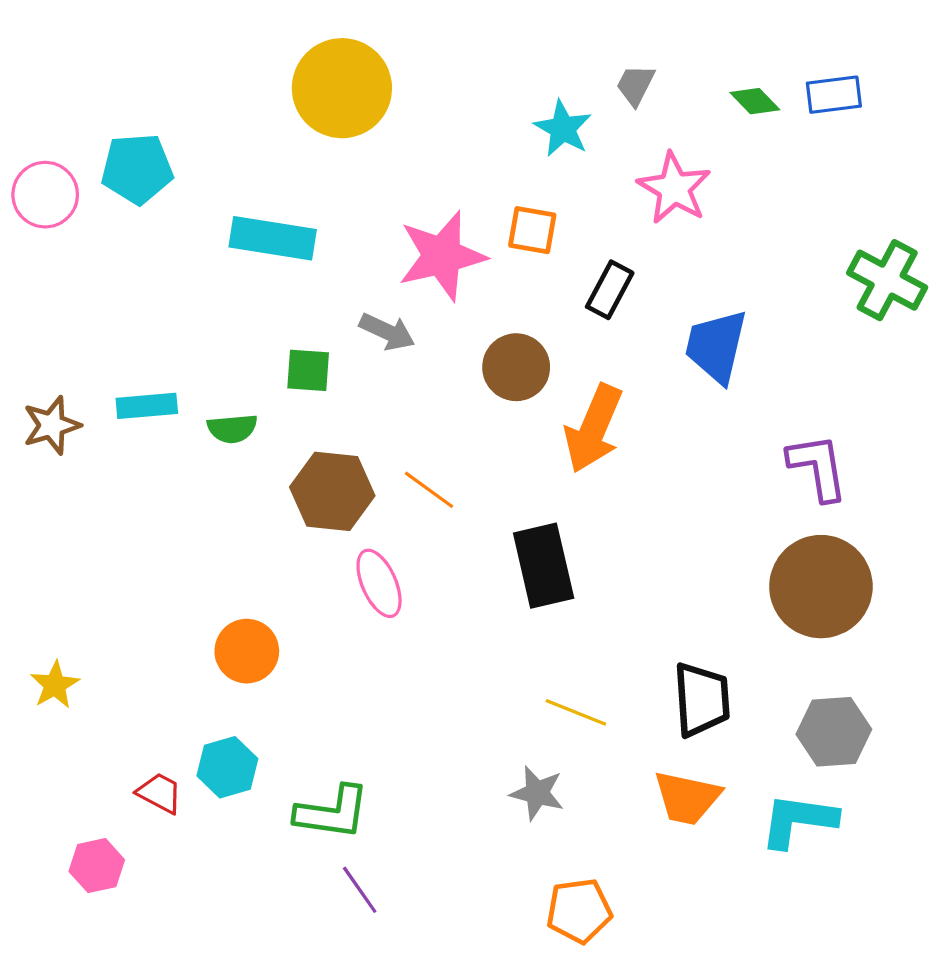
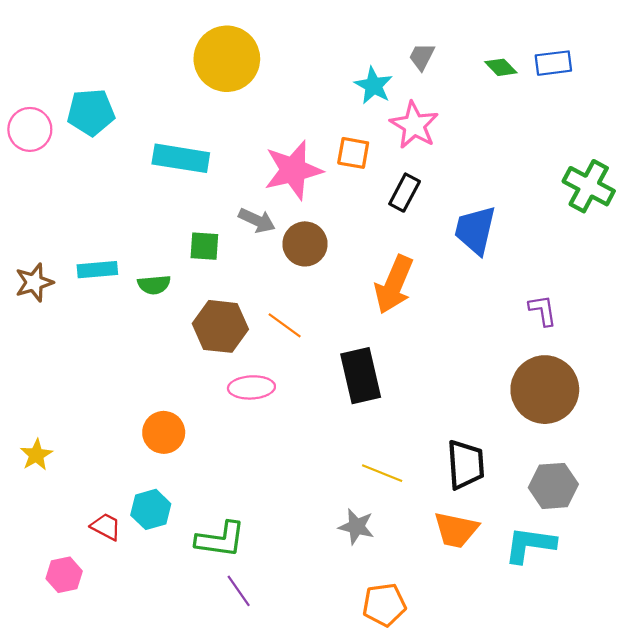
pink star: (674, 188) -> (414, 125), moved
brown circle: (516, 367) -> (305, 244), moved
purple L-shape: (818, 467) -> (543, 310), size x0.7
pink ellipse: (379, 583) -> (251, 387), turned -69

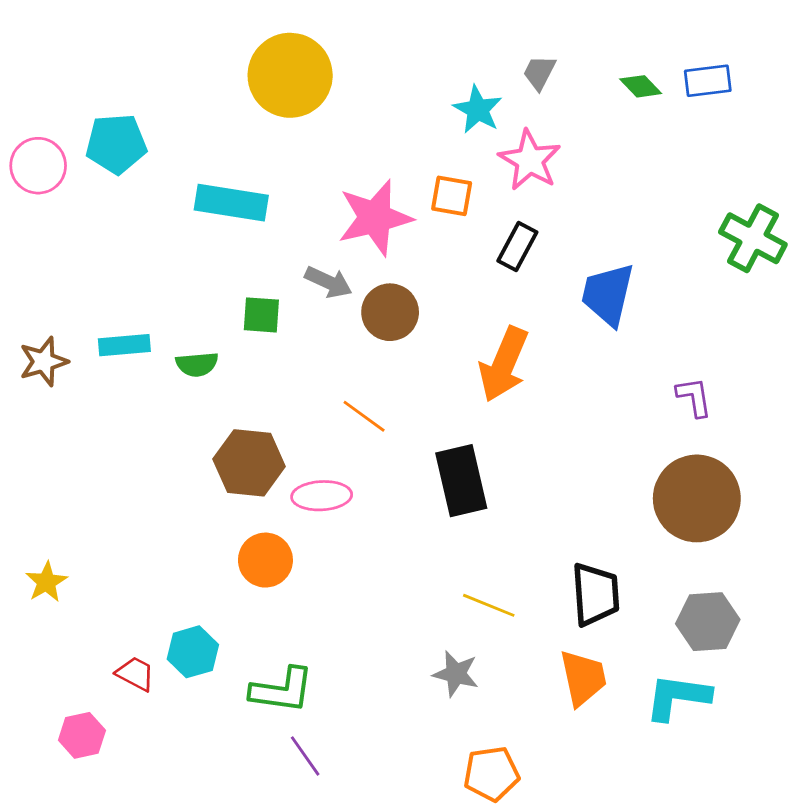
brown hexagon: (220, 326) -> (249, 463), moved
orange circle: (164, 432) -> (265, 560), moved
orange trapezoid: (456, 530) -> (583, 678), turned -114

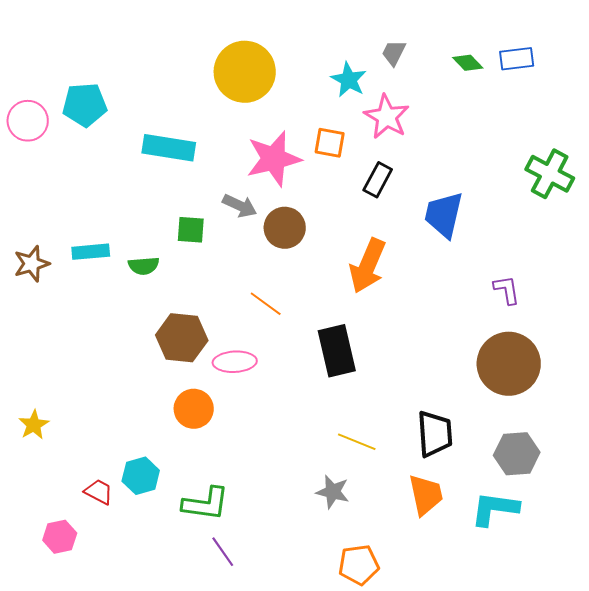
yellow circle: (290, 75) -> (245, 72), moved

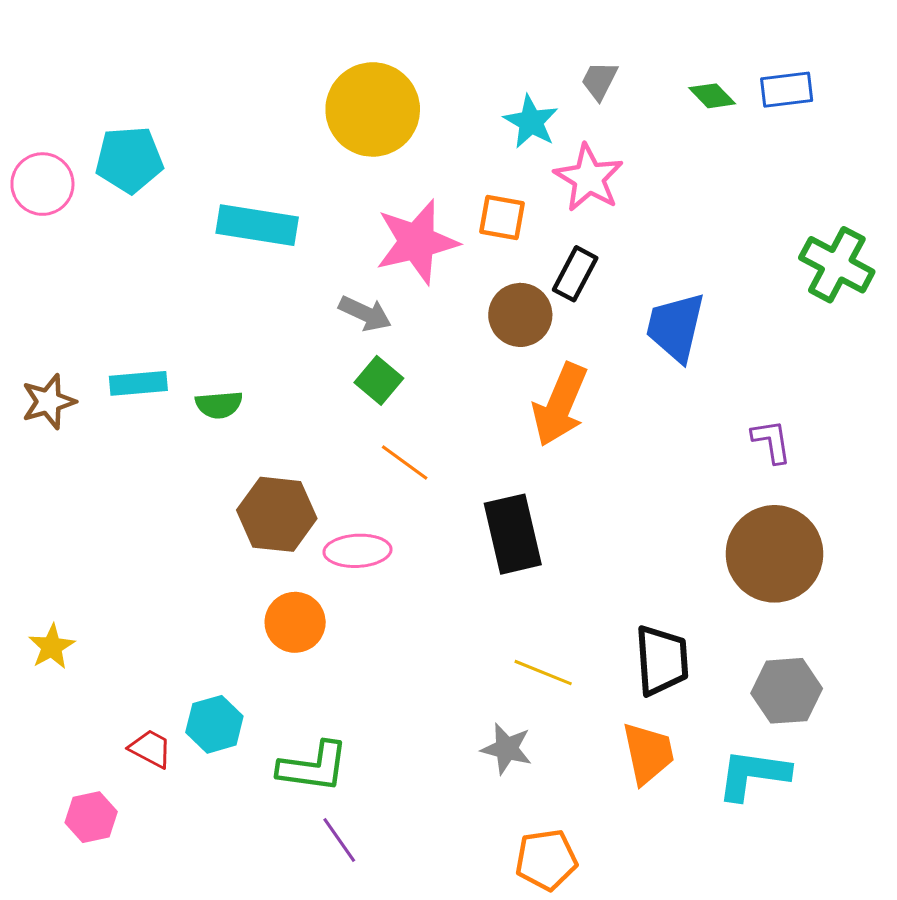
brown circle: (285, 228) -> (520, 315), moved
green square: (191, 230) -> (379, 380), moved, turned 36

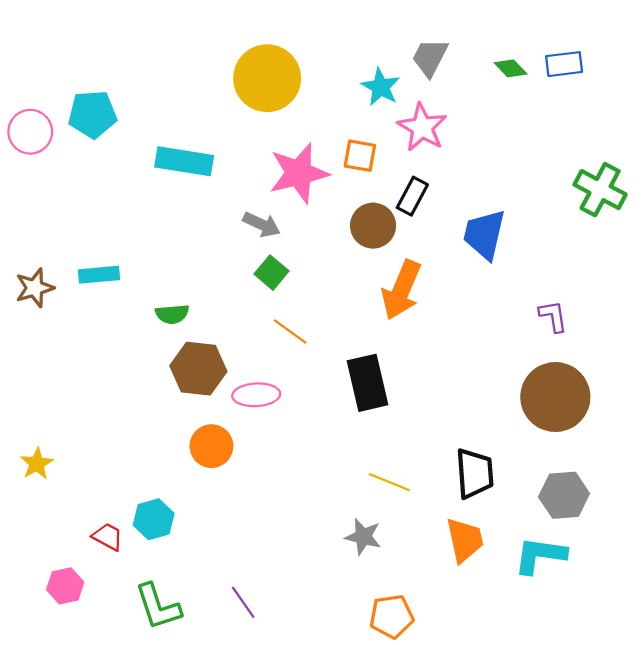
gray trapezoid: (599, 81) -> (430, 57), size x1.4
green semicircle: (219, 405) -> (172, 314), moved
green L-shape: (313, 767) -> (158, 607), moved, turned 64

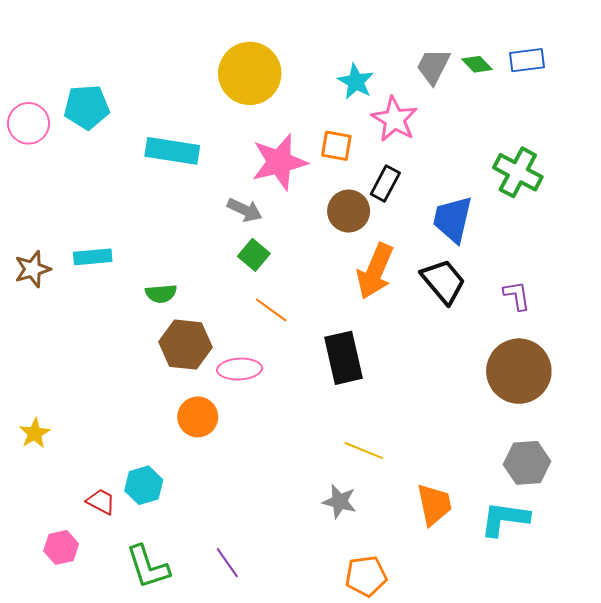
gray trapezoid: (430, 57) -> (433, 66), moved
green cross: (600, 190) -> (518, 172), moved
black trapezoid: (475, 473) -> (443, 281), moved, turned -36

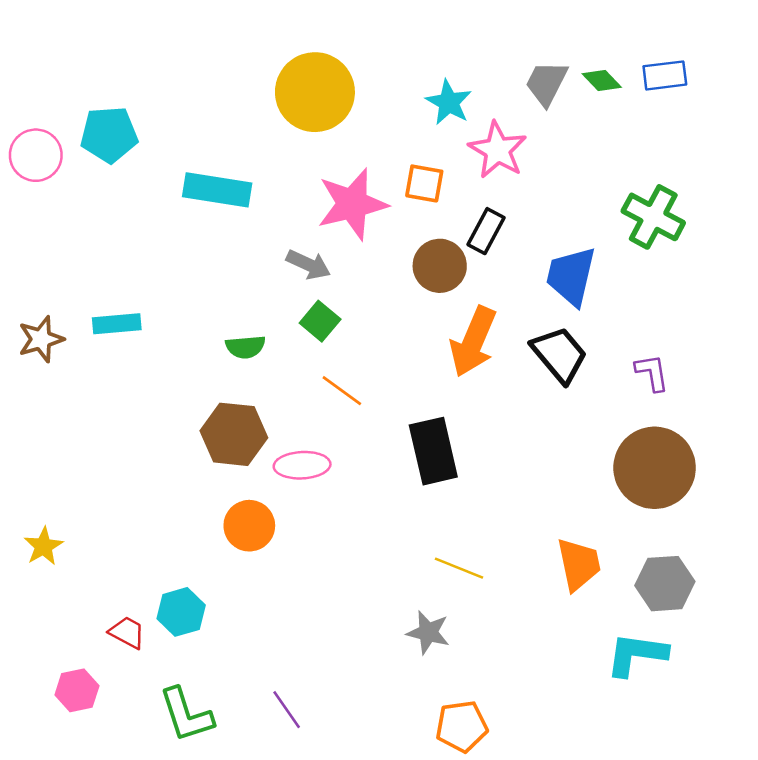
green semicircle: (161, 294) -> (245, 347), moved
orange trapezoid: (434, 505) -> (579, 564), moved

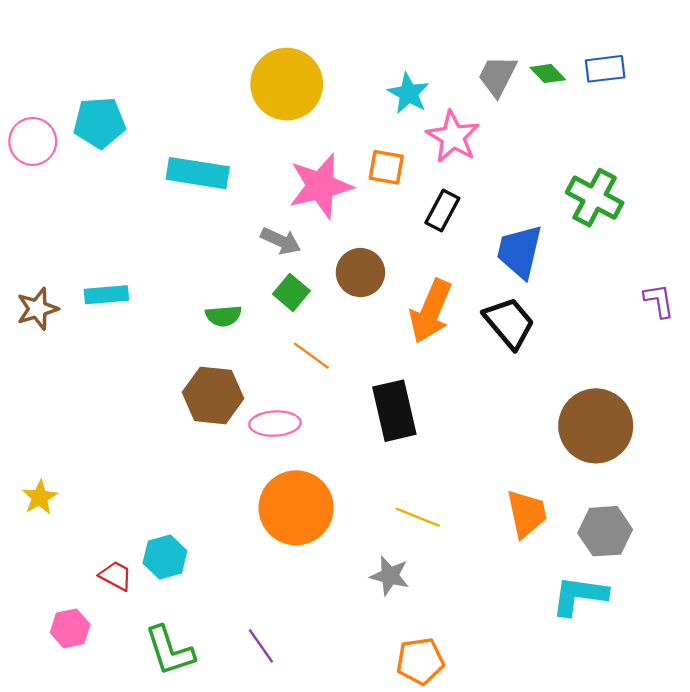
brown circle: (440, 266) -> (360, 273), moved
purple L-shape: (652, 373) -> (659, 301), moved
orange circle: (249, 526) -> (296, 508), moved, size x1.6

